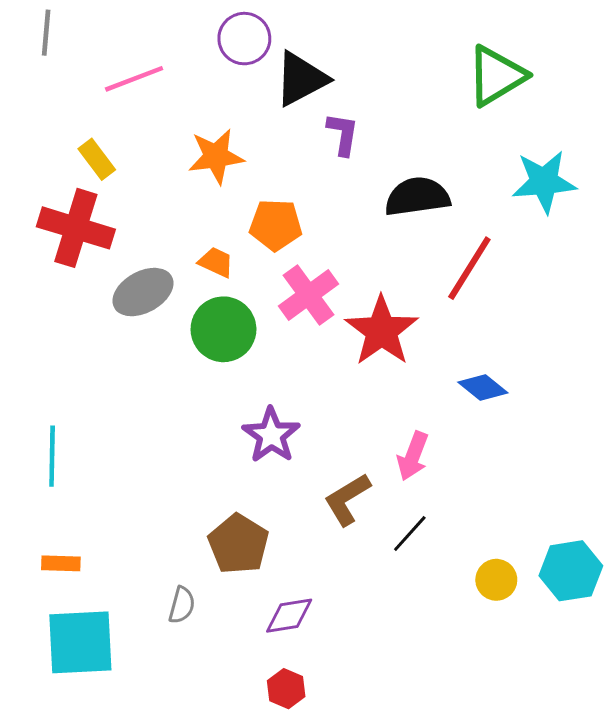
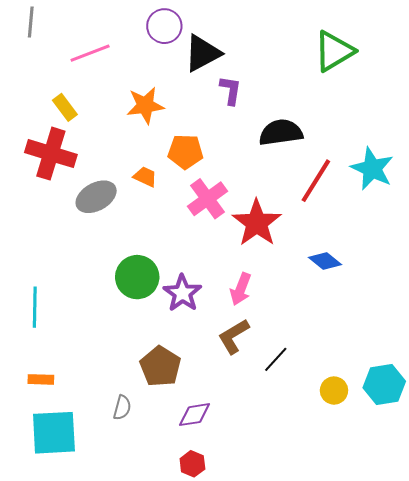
cyan star: (544, 182) -> (372, 169), moved, turned 30
green circle: (223, 329) -> (137, 277), moved
pink arrow: (413, 456) -> (241, 289), moved

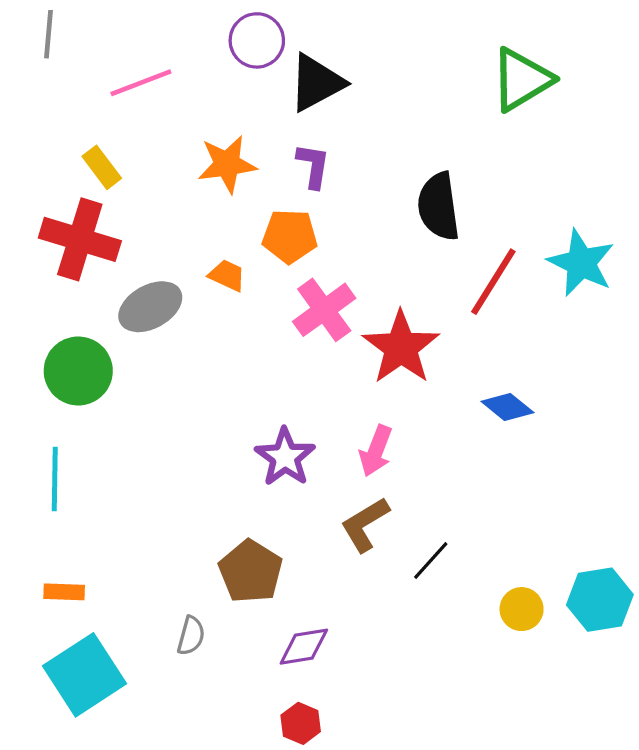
purple L-shape: (231, 90) -> (313, 166), moved
black semicircle: (281, 133) -> (439, 206), turned -90
green circle: (137, 277) -> (78, 371), moved
cyan square: (54, 433) -> (85, 675), turned -30

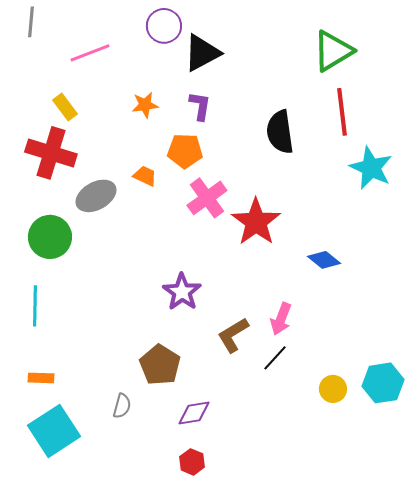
orange star: (227, 164) -> (145, 105), size x0.7
red line: (493, 282) -> (342, 112), moved, turned -39
pink arrow: (376, 451) -> (281, 319), moved

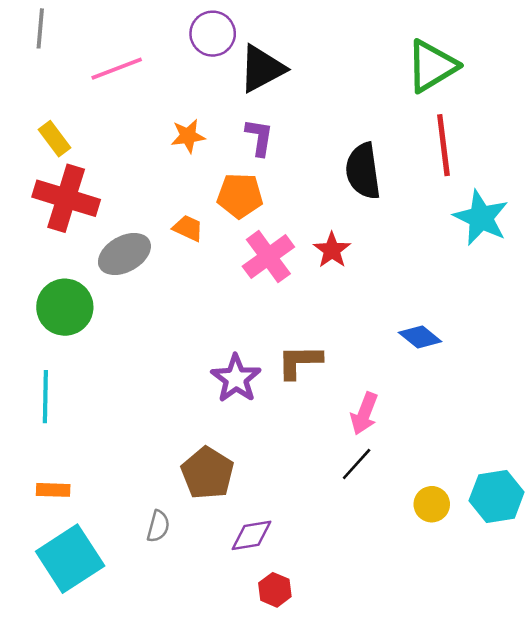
yellow rectangle: (65, 107) -> (54, 139), moved
red star: (256, 222) -> (332, 250), moved, size x0.6
brown L-shape: (233, 335) -> (299, 362), moved, turned 30
red hexagon: (192, 462) -> (275, 590), moved

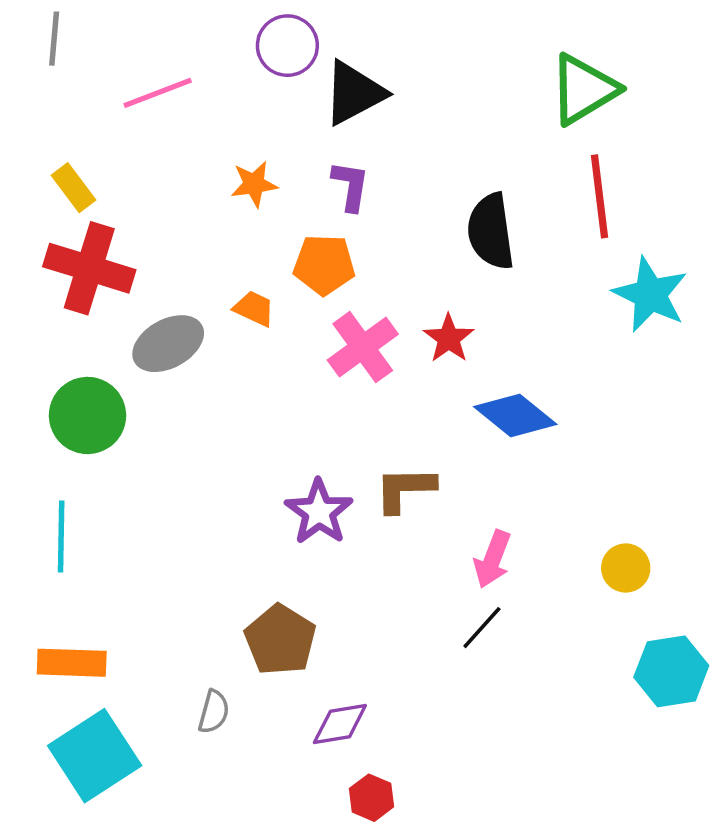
blue diamond: (420, 337) -> (515, 415), moved, size x1.4
orange rectangle: (53, 490) -> (72, 663), size x1.5
yellow circle: (432, 504) -> (626, 568), moved

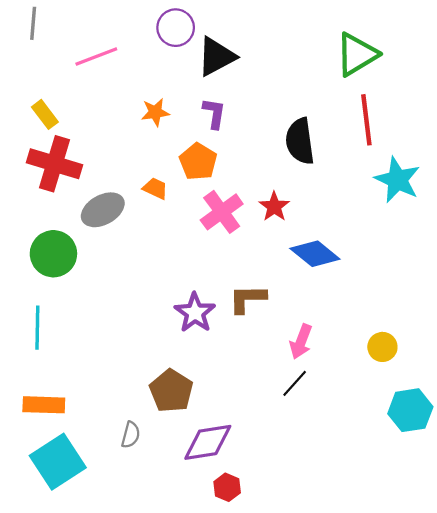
orange pentagon: (324, 265) -> (198, 162), turned 30
purple diamond: (340, 724) -> (208, 442), size x1.4

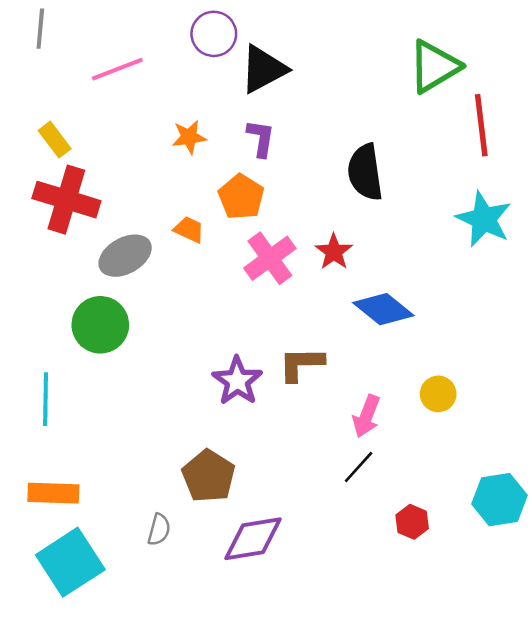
red line: (366, 120) -> (481, 125), moved
green circle: (53, 254) -> (100, 325), moved
yellow circle: (382, 347) -> (438, 394), moved
red hexagon: (227, 487) -> (412, 522), moved

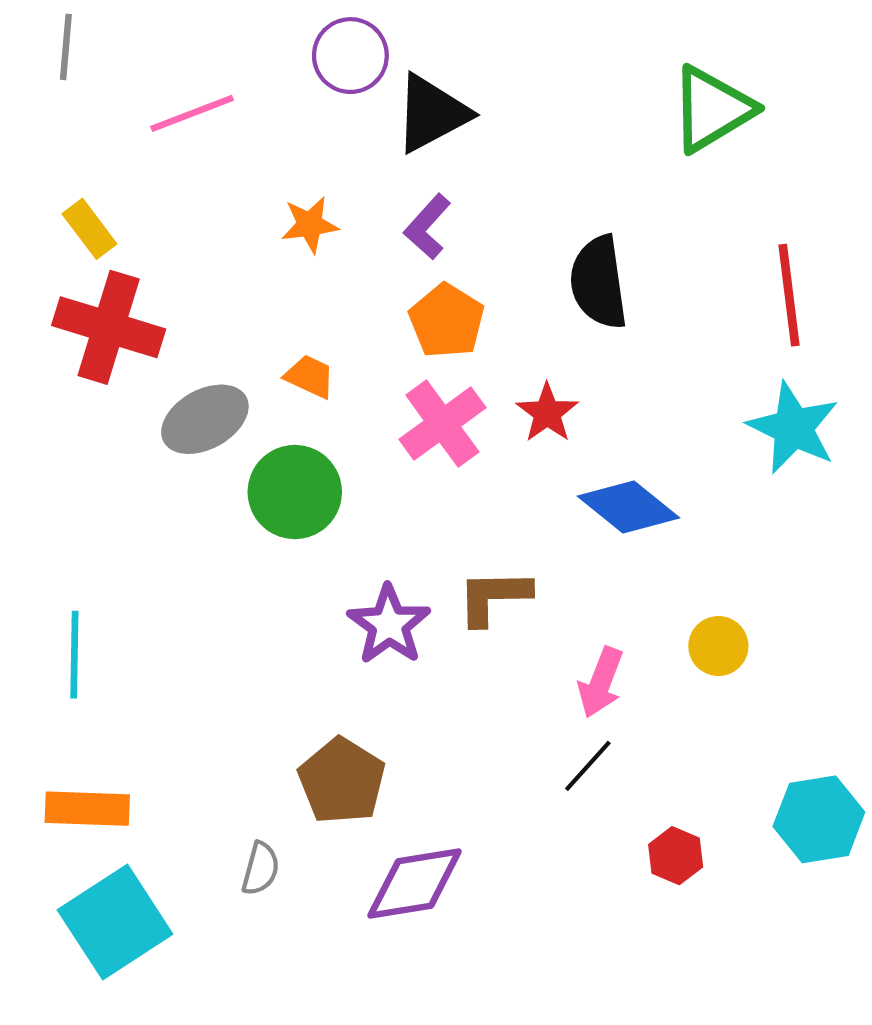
red line: (481, 125) -> (789, 295), moved
purple L-shape: (261, 138) -> (427, 227), turned -147
orange pentagon: (241, 197) -> (447, 321), moved
cyan star: (484, 219) -> (793, 428), moved
green circle: (100, 325) -> (295, 492), moved

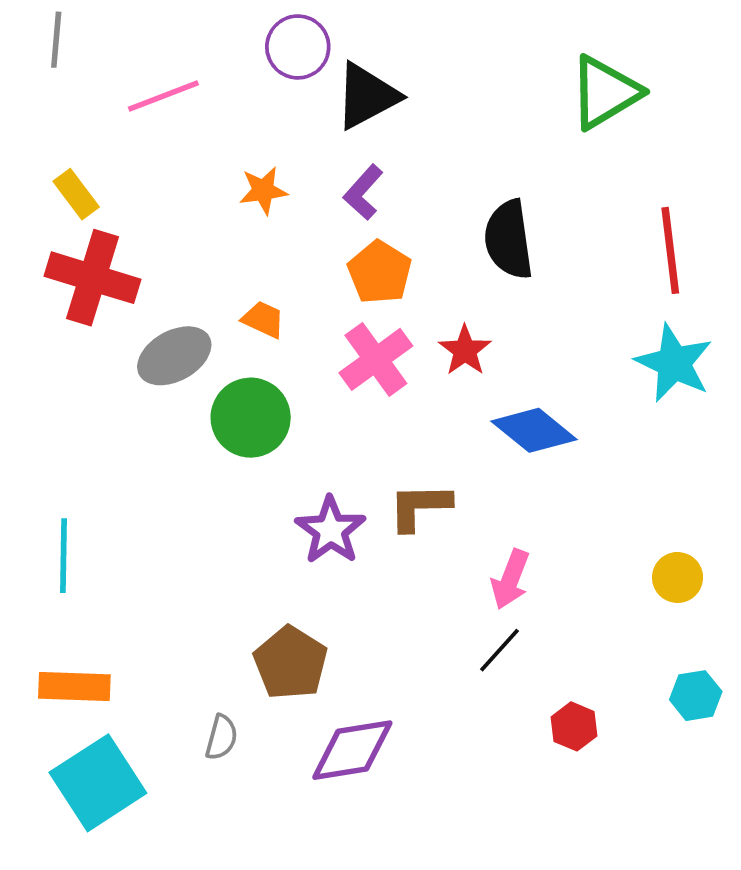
yellow circle: (718, 646) -> (678, 577), moved
cyan hexagon: (819, 819) -> (696, 696), size x0.7

